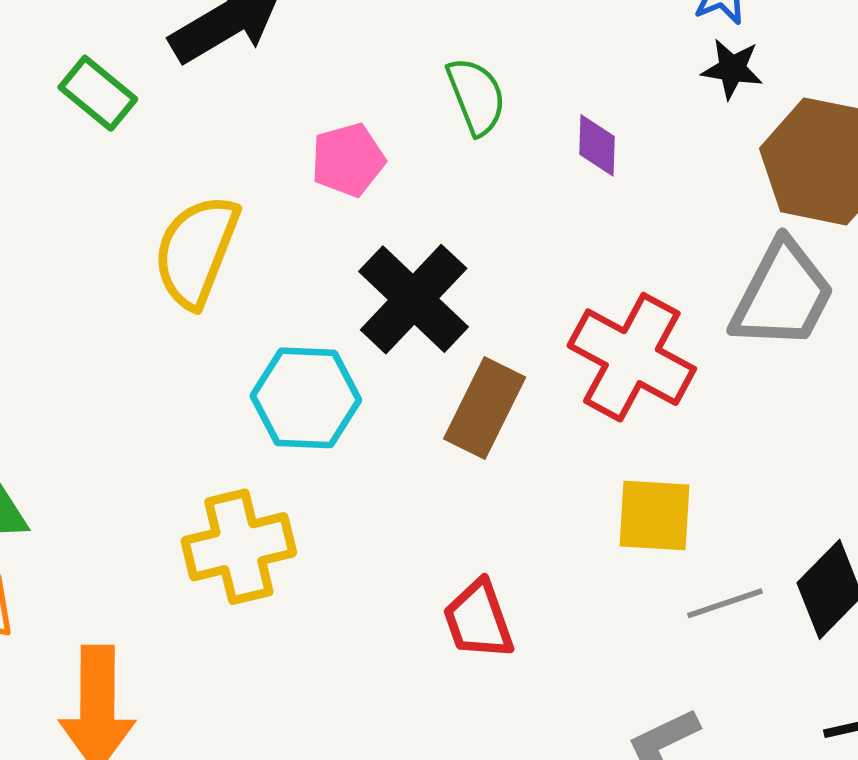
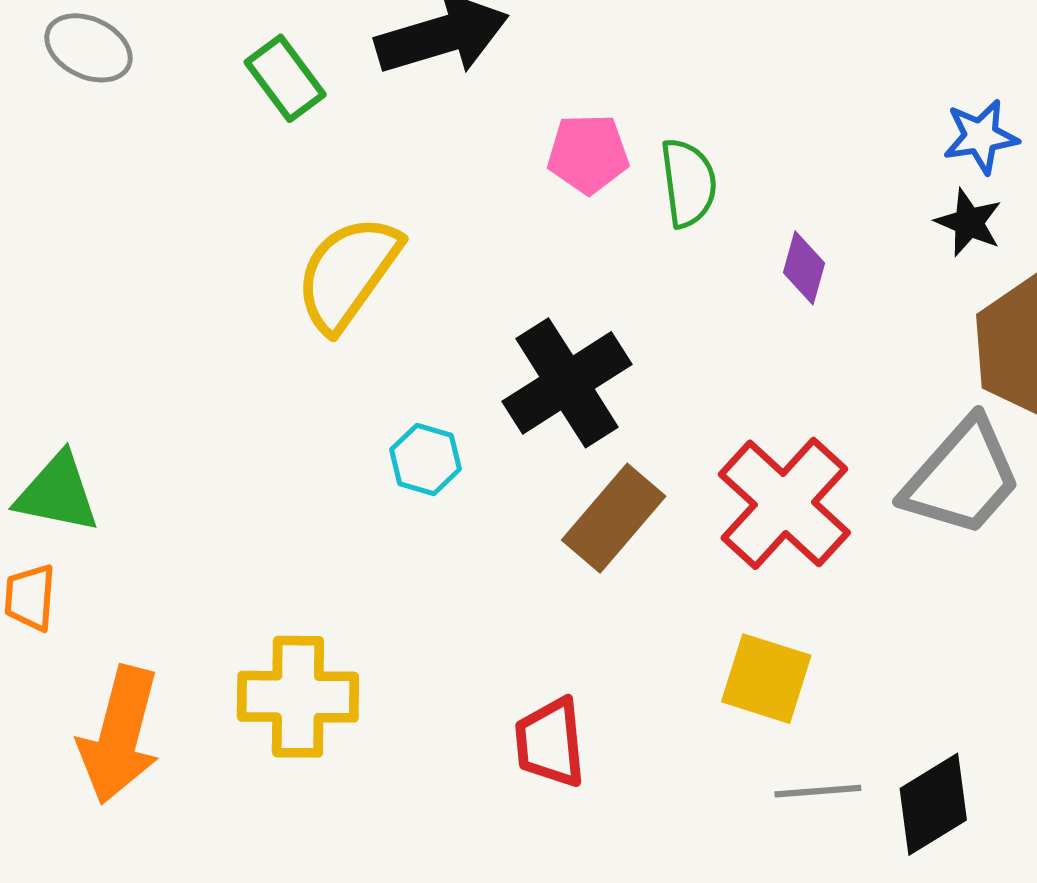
pink pentagon: (348, 160) -> (588, 154), moved
cyan hexagon: (306, 398) -> (425, 459), size x0.6
yellow cross: (239, 547) -> (298, 697), moved

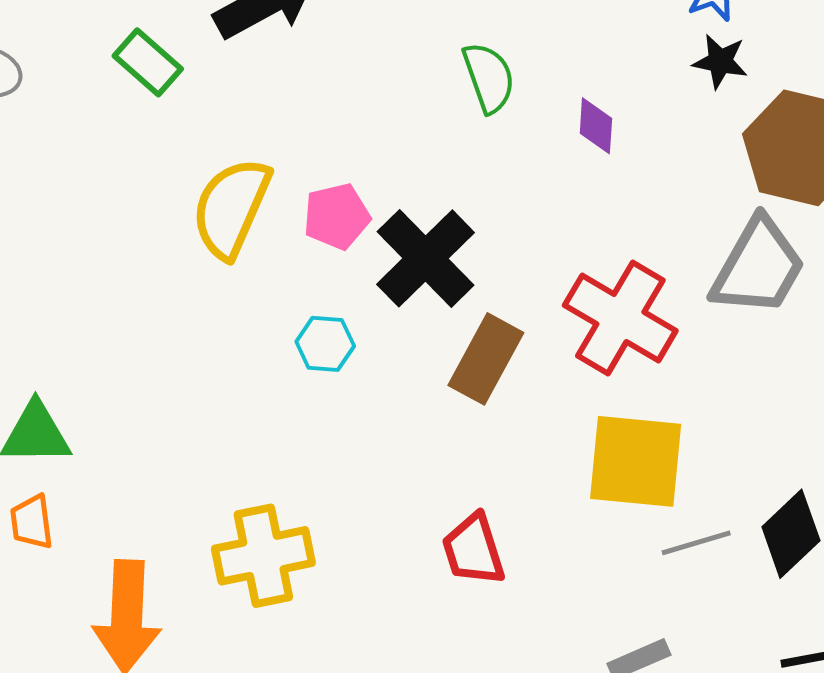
pink pentagon: (588, 154) -> (337, 216), moved
yellow square: (766, 679) -> (636, 461), size x1.4

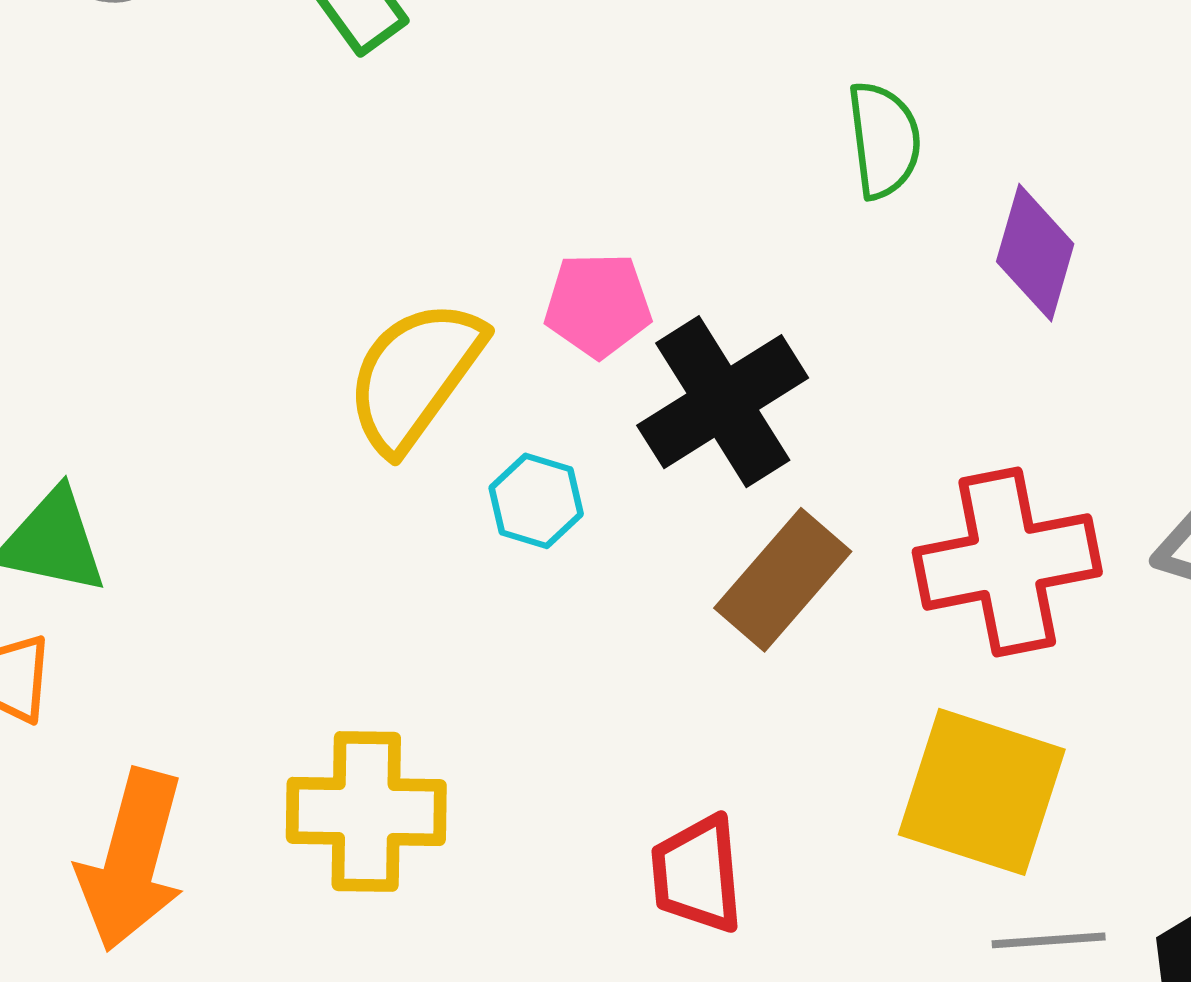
purple diamond: (596, 126) -> (1035, 253), size x1.4
yellow semicircle: (231, 208) -> (415, 376), moved
red cross: (620, 318) -> (1007, 562), turned 36

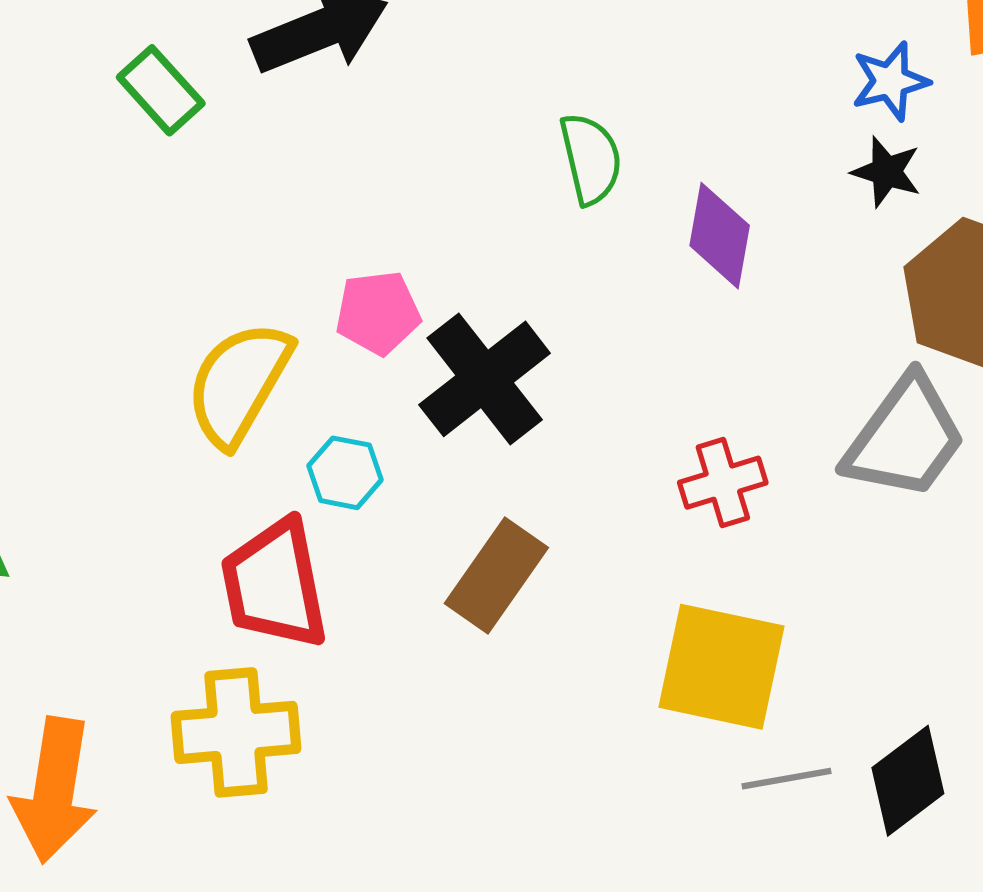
red cross: (1007, 562) -> (723, 483), size x0.6
brown rectangle: (783, 580) -> (496, 575), moved
red trapezoid: (697, 874) -> (275, 584), moved, size x1.4

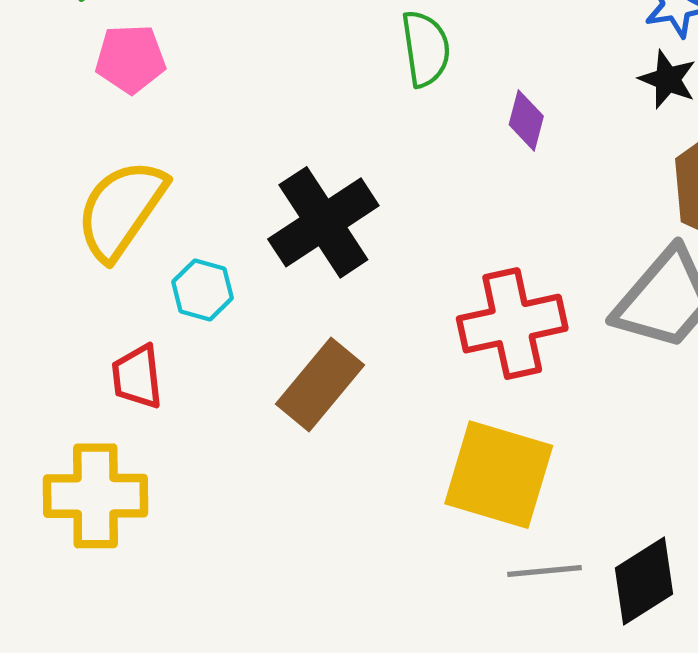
purple diamond: (720, 236) -> (526, 120), size x0.7
pink pentagon: (378, 313) -> (130, 59), moved
red cross: (723, 483) -> (512, 324), size x1.5
red trapezoid: (275, 584) -> (137, 377), size x0.6

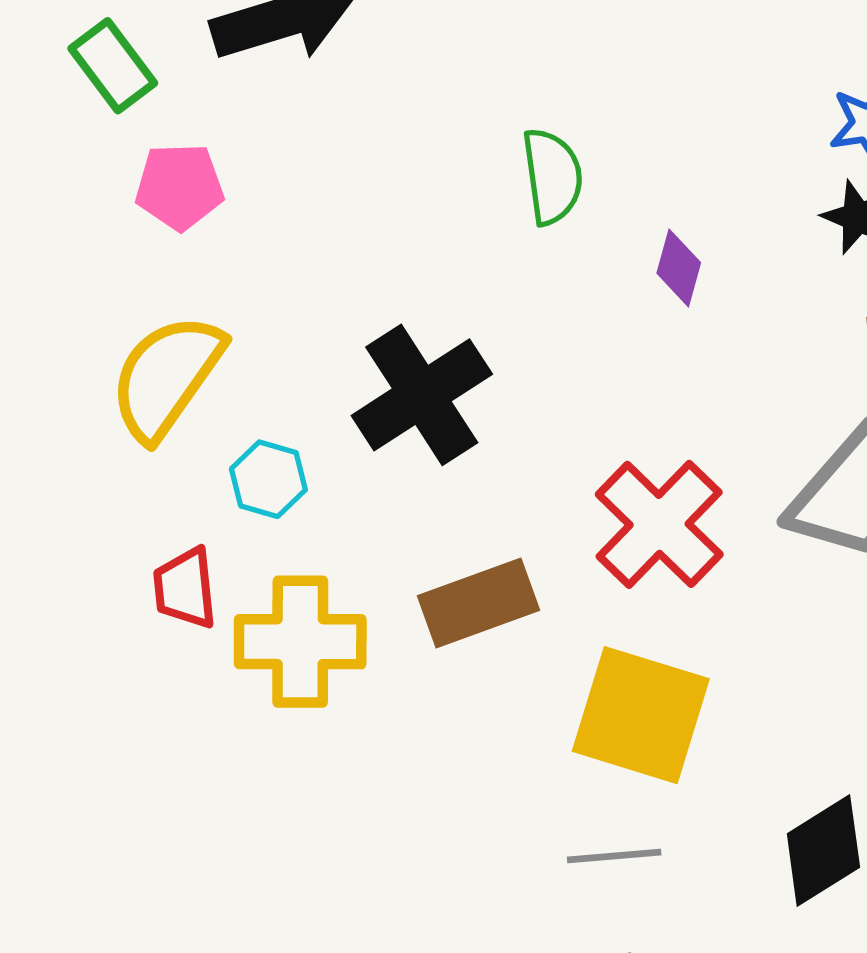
red cross: (512, 324) -> (659, 524), turned -34
brown rectangle: (320, 385) -> (479, 603), moved, turned 30
yellow cross: (96, 496) -> (300, 642), moved
gray line: (545, 571) -> (614, 856), moved

